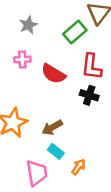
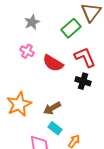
pink cross: (22, 59) -> (27, 51), turned 32
red L-shape: (92, 67) -> (85, 57), turned 150

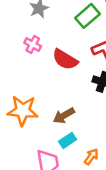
orange star: (19, 104) -> (23, 111), turned 30
cyan rectangle: (55, 128) -> (68, 140), turned -72

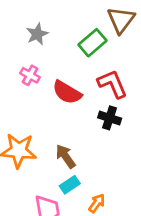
brown arrow: (64, 116) -> (66, 156), turned 85

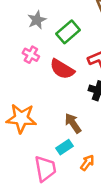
green rectangle: (93, 43) -> (68, 32), moved
brown arrow: (66, 156) -> (73, 123), moved

